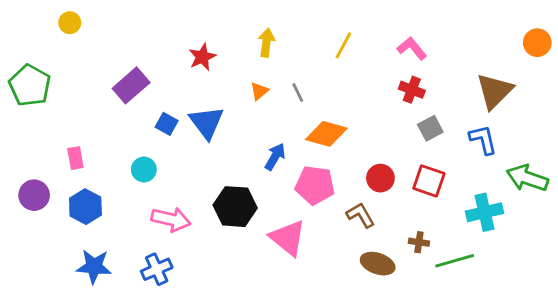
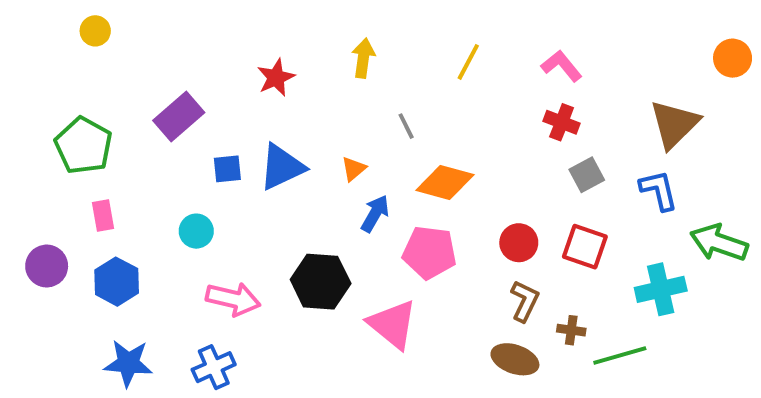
green pentagon: (30, 85) -> (84, 146), moved
orange triangle: (259, 91) -> (354, 169), moved
blue triangle: (207, 122) -> (282, 167), turned 42
blue square: (167, 124) -> (227, 169), turned -35
brown L-shape: (361, 215) -> (525, 301), moved, turned 56

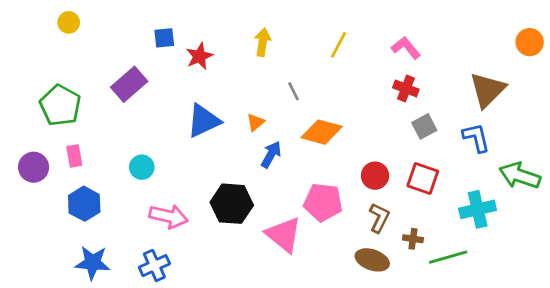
blue square: (227, 169) -> (164, 38), moved
pink pentagon: (429, 252) -> (323, 202), moved
purple circle: (47, 266) -> (34, 167), moved

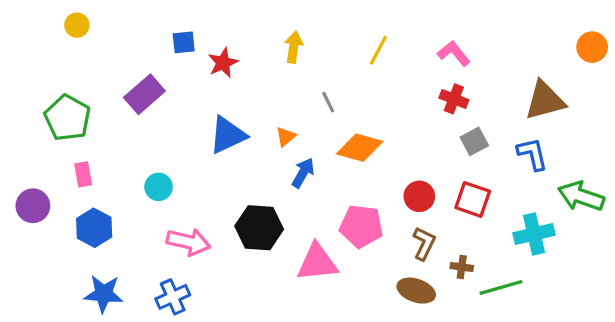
brown triangle: (487, 90) -> (545, 101), turned 30
purple circle: (34, 167) -> (33, 206), moved
pink triangle: (284, 235) -> (317, 262), turned -45

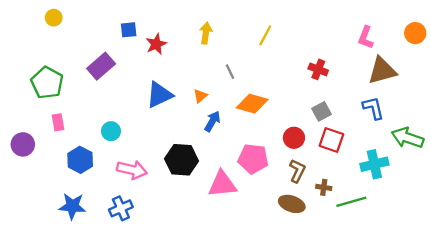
pink L-shape: (454, 53) -> (366, 37), moved, turned -120
gray square: (474, 141) -> (322, 111), moved
blue hexagon: (94, 228) -> (80, 160), moved

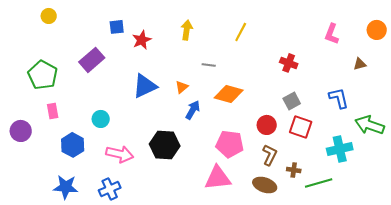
brown triangle: (382, 71) -> (360, 64), moved, size x0.5
gray line: (230, 72) -> (209, 65), turned -56
pink triangle: (222, 184) -> (218, 178), moved

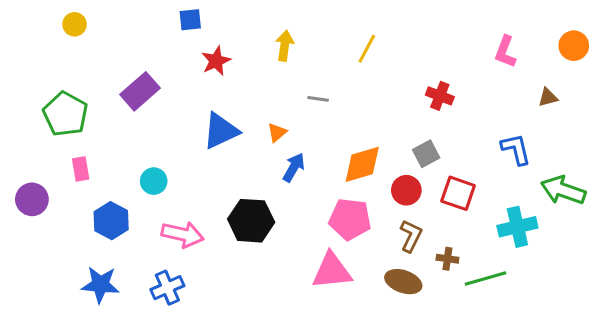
blue square: (117, 27) -> (190, 20), moved
orange diamond: (229, 94) -> (362, 164), moved, turned -32
gray square: (292, 101) -> (426, 154), moved

